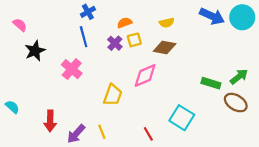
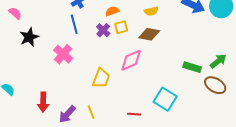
red line: (148, 134) -> (134, 114), turned -56

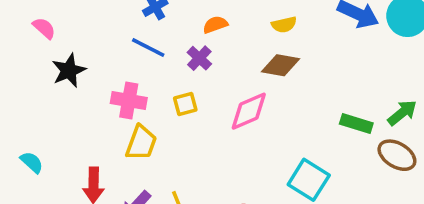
blue line: (74, 24) -> (148, 48), turned -48
yellow square: (121, 27) -> (185, 104), moved
pink cross: (63, 54) -> (129, 100), turned -30
yellow trapezoid: (101, 78) -> (141, 143), moved

